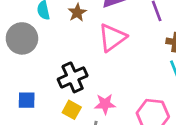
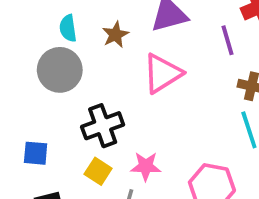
gray circle: (22, 38) -> (60, 70), moved

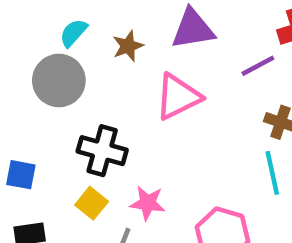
cyan semicircle: (68, 28) -> (73, 33), turned 44
purple line: (228, 40) -> (258, 66), turned 72
black cross: (103, 126) -> (102, 151), turned 30

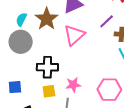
brown star: (128, 46) -> (47, 19), size x1.6
purple line: (258, 66) -> (107, 21), moved
yellow square: (92, 203) -> (49, 91), turned -32

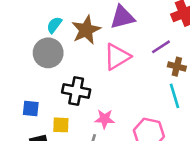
yellow square: (49, 91) -> (61, 125), moved

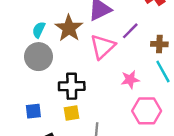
purple line: (161, 47) -> (130, 31), moved
pink star: (105, 119) -> (130, 80), moved
yellow square: (61, 125) -> (72, 113), moved

